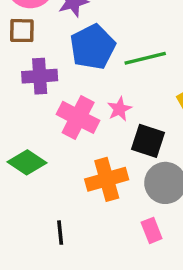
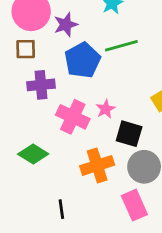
green line: (145, 58) -> (121, 46), moved
pink rectangle: (152, 230) -> (134, 205), size x1.5

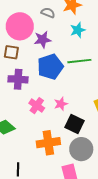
pink cross: (73, 117) -> (37, 106), size x0.7

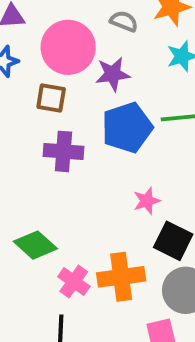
pink cross: (37, 106) -> (74, 281), moved

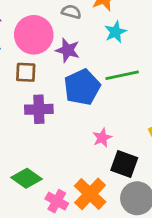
purple star: (113, 74) -> (68, 50), turned 30
orange cross: (121, 277) -> (90, 194), turned -32

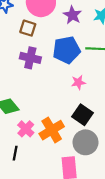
purple star: (68, 50) -> (72, 15), moved
pink star: (102, 138) -> (78, 82), moved

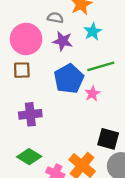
purple cross: (30, 58) -> (30, 114), moved
pink star: (78, 82) -> (92, 94), moved

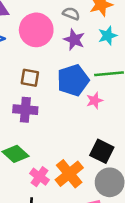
brown square: (22, 70) -> (30, 78), moved

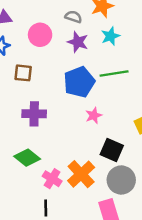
pink circle: (36, 30) -> (40, 35), size x0.7
brown square: (30, 78) -> (23, 73), moved
pink star: (95, 101) -> (94, 115), moved

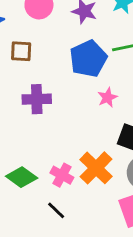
green diamond: (27, 158) -> (22, 177), moved
black line: (46, 208) -> (56, 210), turned -42

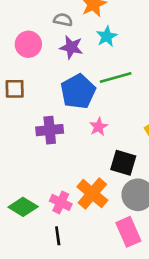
purple cross: (37, 99) -> (50, 130), moved
black line: (56, 210) -> (58, 236), turned 42

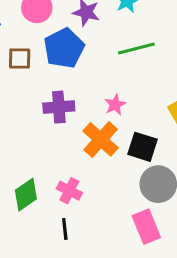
blue pentagon: (78, 91) -> (64, 48), moved
orange cross: (92, 193) -> (101, 139), moved
green diamond: (23, 207) -> (26, 195), turned -68

